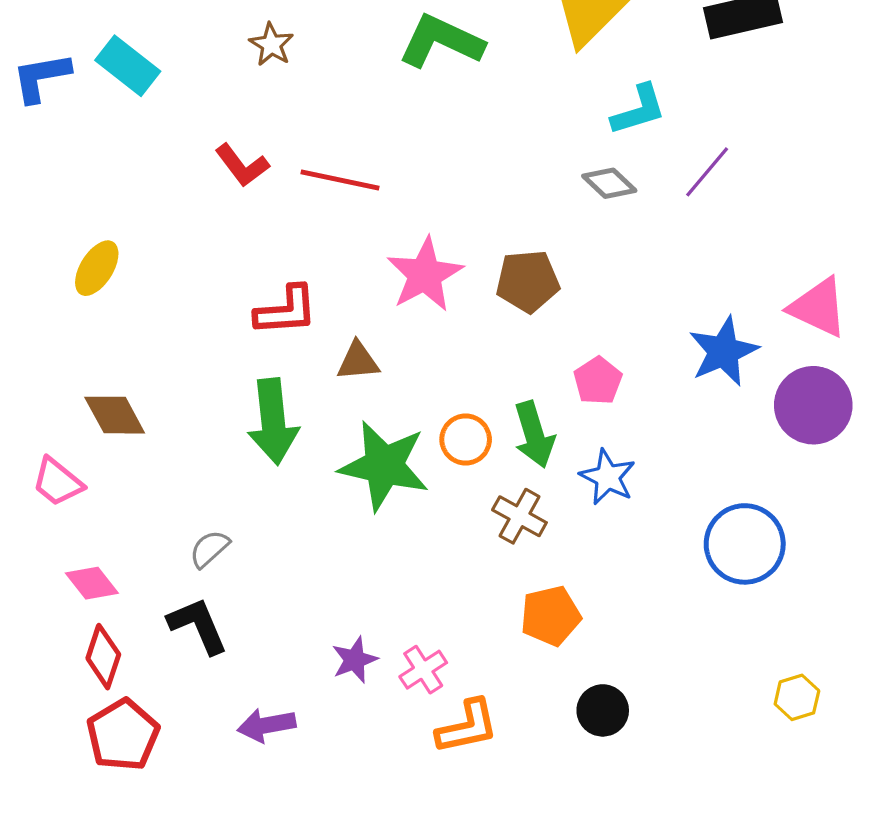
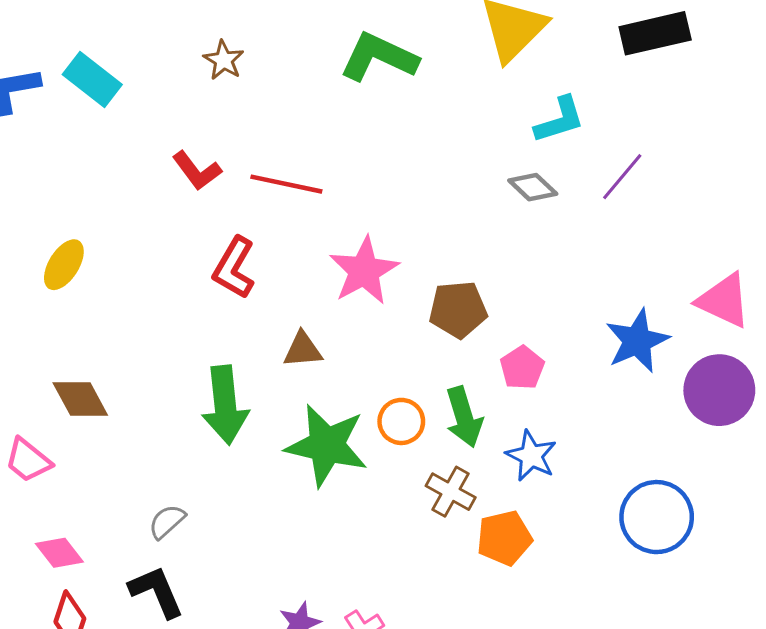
brown pentagon: (528, 281) -> (458, 309), moved
red L-shape: (286, 311) -> (234, 268), moved, turned 124
orange pentagon: (550, 616) -> (504, 538), moved

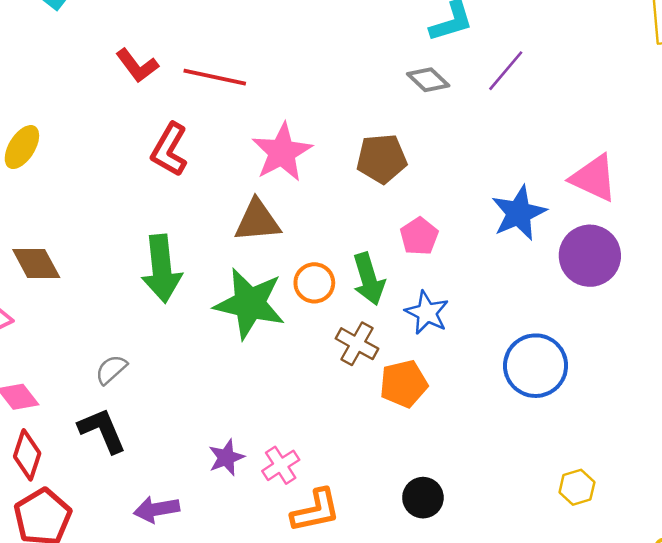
brown pentagon: (458, 309) -> (382, 159), moved
brown triangle: (303, 350) -> (257, 221), moved, size x1.4

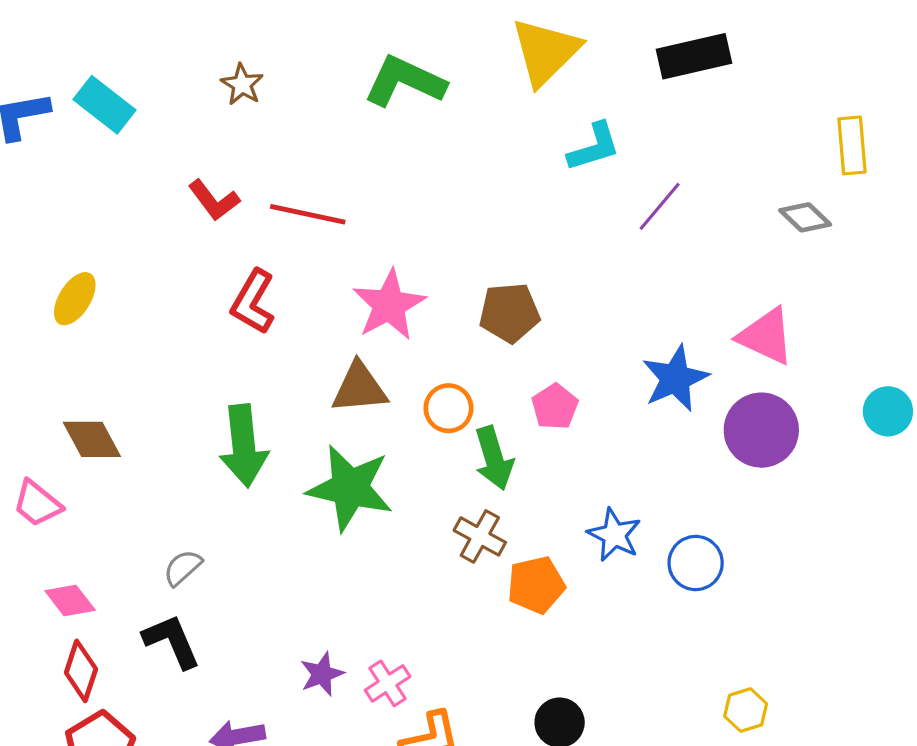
gray diamond: (428, 80) -> (805, 217), moved
orange circle: (314, 283) -> (449, 408), moved
blue star: (427, 313) -> (614, 535), moved
blue circle: (536, 366) -> (696, 563), size x0.7

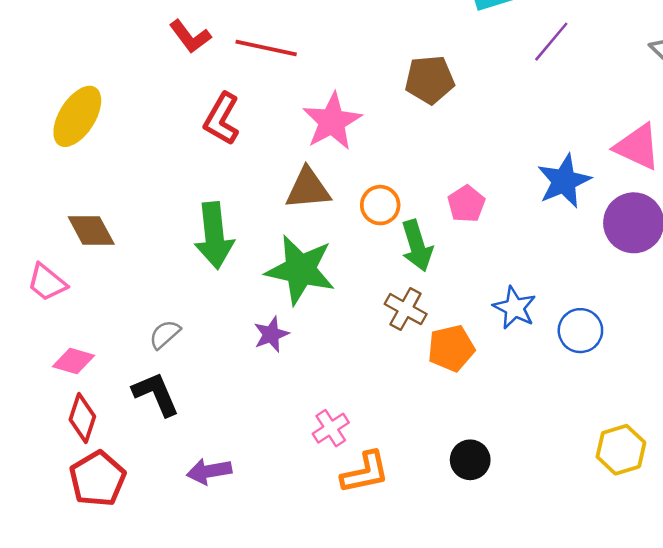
yellow ellipse: (75, 299) -> (77, 116), size x1.4
brown pentagon: (509, 313) -> (430, 80), moved
pink diamond: (70, 601) -> (74, 361), turned -36
purple star: (322, 674) -> (271, 334), moved
yellow hexagon: (746, 710) -> (621, 450), size x1.4

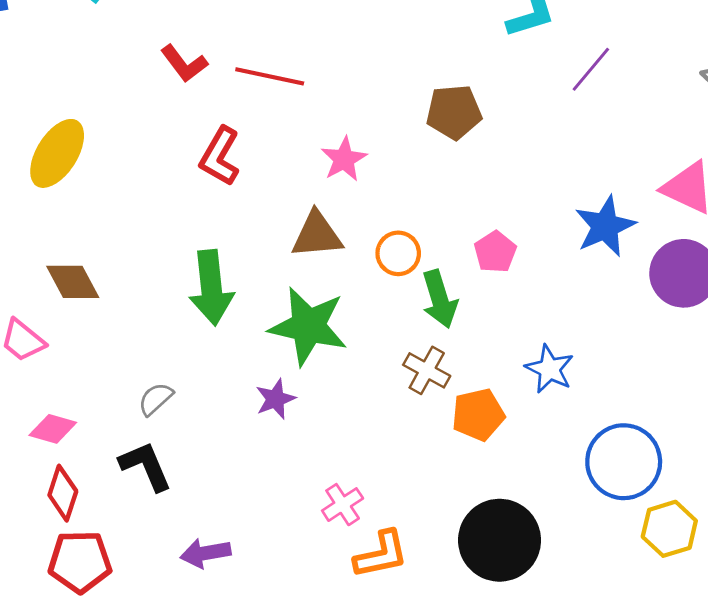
pink star: (332, 121) -> (344, 159), size x0.7
blue circle: (580, 331) -> (624, 462), moved, size x1.5
black circle: (470, 460) -> (500, 540), size x1.8
red pentagon: (98, 479) -> (80, 562), turned 30

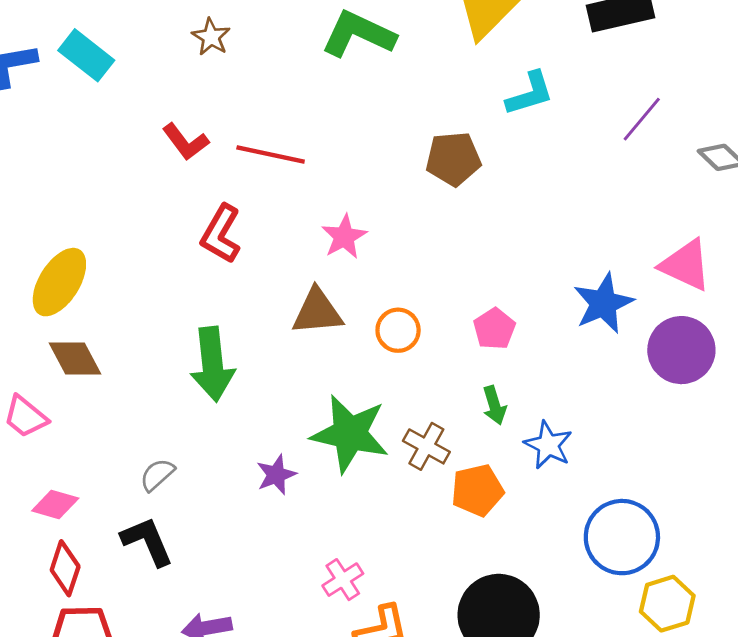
purple line: (591, 69) -> (642, 119), moved
brown pentagon: (454, 112) -> (453, 159), moved
yellow ellipse: (57, 153) -> (59, 282), moved
green arrow: (440, 299) -> (494, 405), moved, size x0.7
green star: (308, 326) -> (350, 434), moved

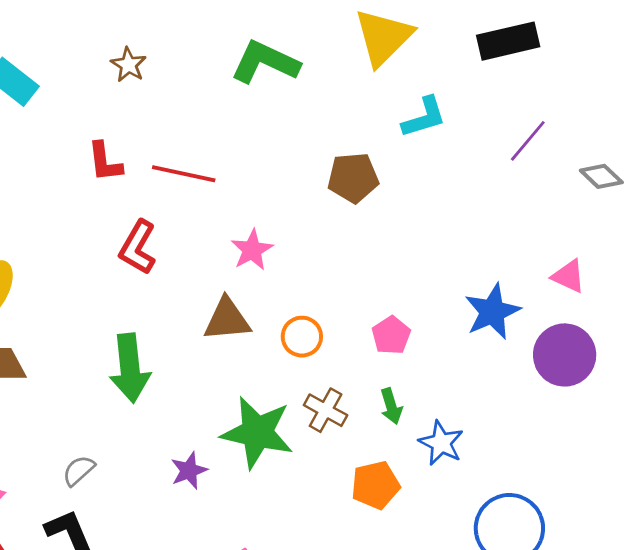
red L-shape: (186, 142) -> (105, 162), turned 30
pink triangle: (686, 265) -> (569, 276), size x0.7
brown cross: (426, 446) -> (326, 410), moved

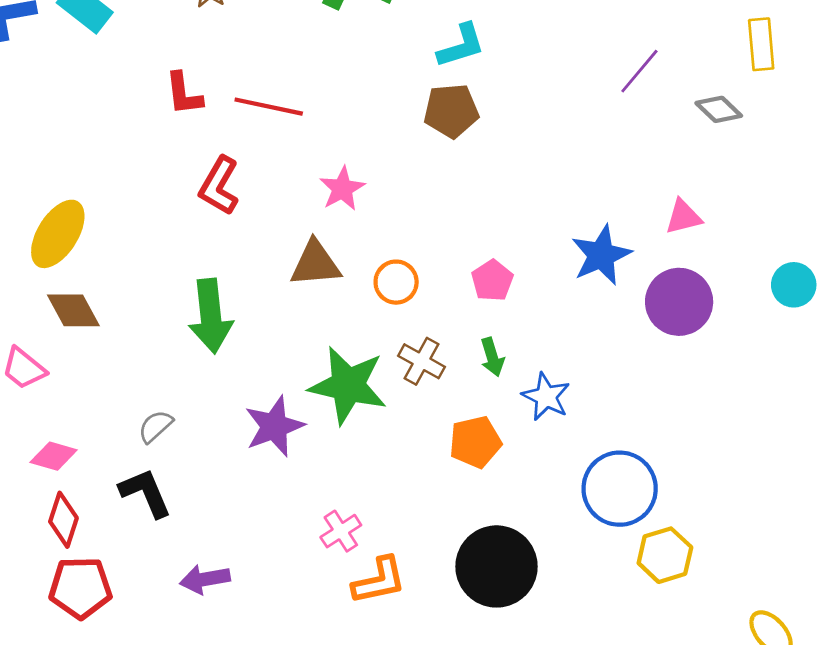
cyan L-shape: (424, 117) -> (461, 46), moved
pink triangle: (569, 276) -> (683, 217), turned -39
purple star: (189, 471) -> (274, 426), size x1.5

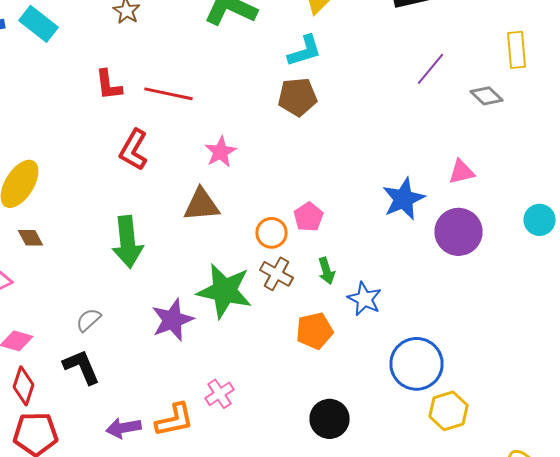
pink pentagon: (492, 281) -> (308, 217), moved
orange circle: (396, 282) -> (272, 233), moved
brown diamond: (73, 310) -> (30, 238), size x0.7
black circle: (497, 566) -> (330, 419), size x0.7
orange L-shape: (379, 581) -> (174, 420), moved

